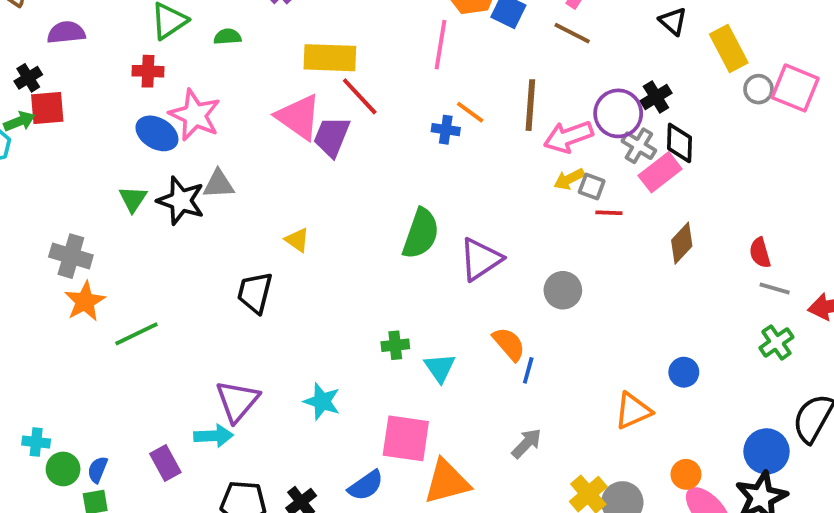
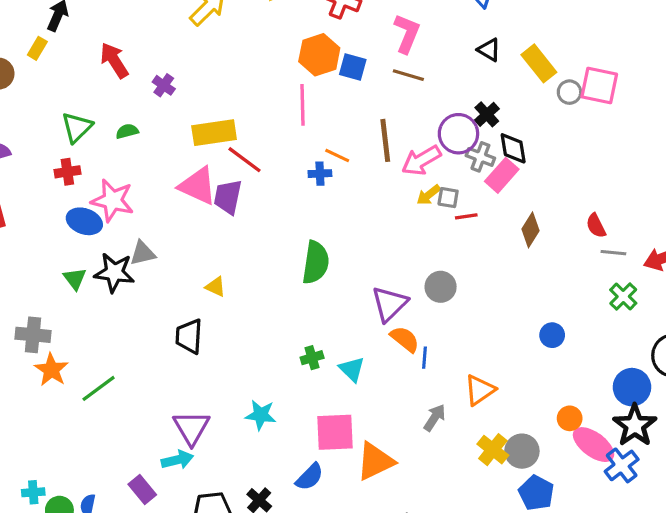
purple triangle: (481, 259) -> (389, 304), moved
orange triangle: (633, 411) -> (480, 390), moved

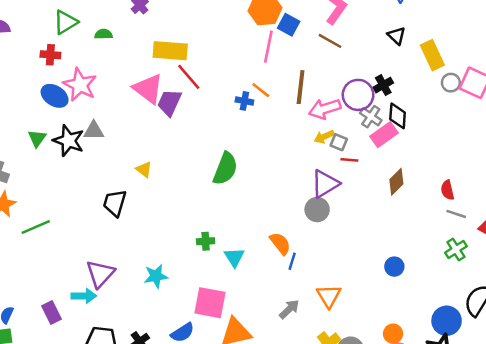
pink line: (302, 105) -> (268, 47), moved
purple triangle: (389, 304) -> (325, 184), moved
orange triangle: (480, 390) -> (329, 296), turned -40
cyan star: (261, 415) -> (156, 276), turned -30

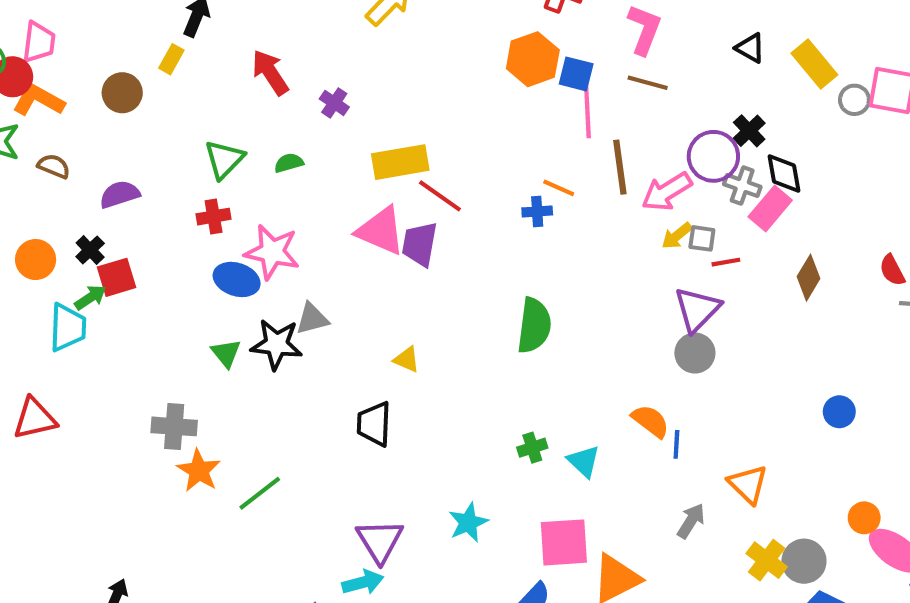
pink line: (268, 47) -> (587, 112), moved

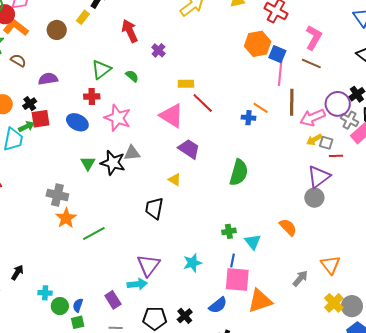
yellow rectangle: (400, 162) -> (186, 84), size x0.6
green semicircle: (289, 163) -> (132, 76), turned 48
purple trapezoid: (420, 244) -> (189, 149), moved, turned 105
blue ellipse: (237, 279) -> (77, 122), moved
blue line: (676, 444) -> (233, 260), moved

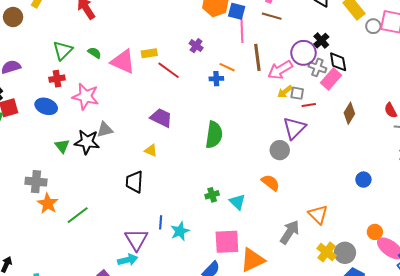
purple cross: (158, 50) -> (196, 46), moved
pink triangle: (172, 116) -> (123, 62), moved
gray circle: (314, 198) -> (280, 150), moved
blue line: (233, 260) -> (161, 222), moved
gray arrow: (300, 278) -> (290, 232), size x1.4

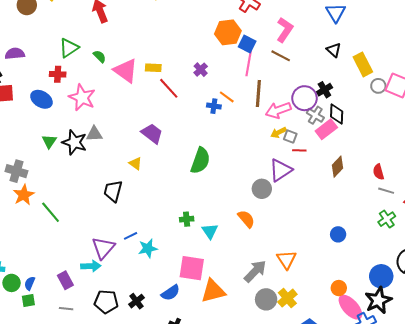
green line: (78, 215) -> (51, 212), turned 75
blue line: (161, 222) -> (131, 236), turned 48
gray circle: (345, 253) -> (266, 299), moved

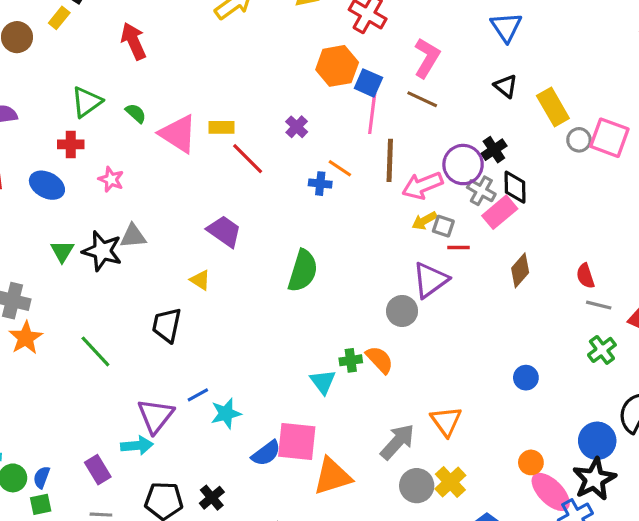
pink star: (82, 97) -> (111, 179), size x0.6
green line: (51, 212) -> (95, 351), moved
green cross: (187, 219) -> (351, 360), moved
blue semicircle: (171, 293) -> (266, 453), moved

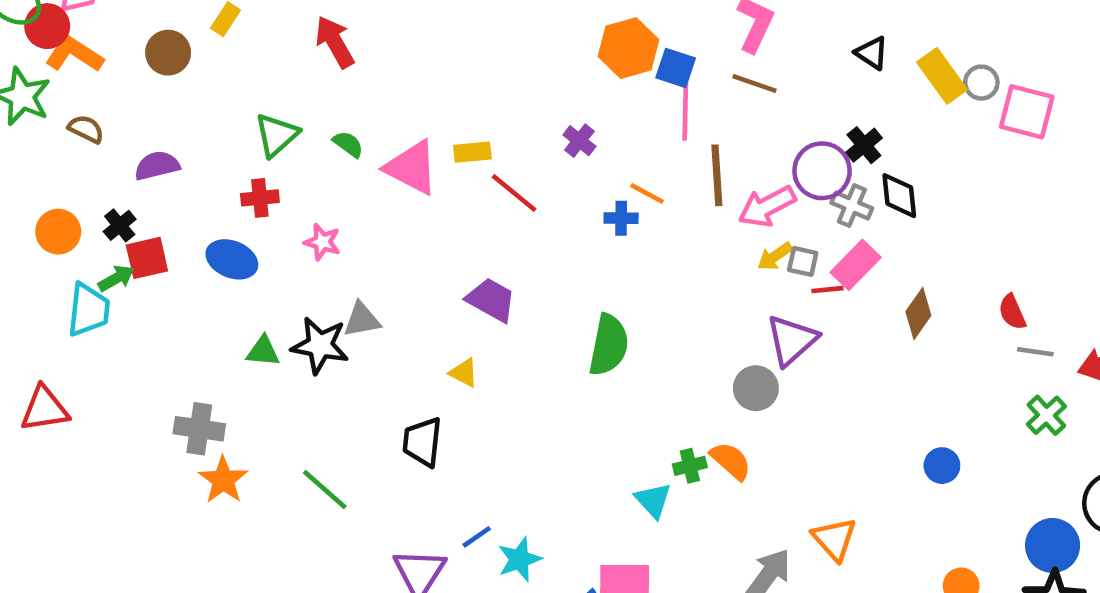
gray circle: (579, 140) -> (981, 83), moved
pink rectangle: (500, 212) -> (856, 265), moved
green triangle: (62, 251) -> (263, 351), turned -50

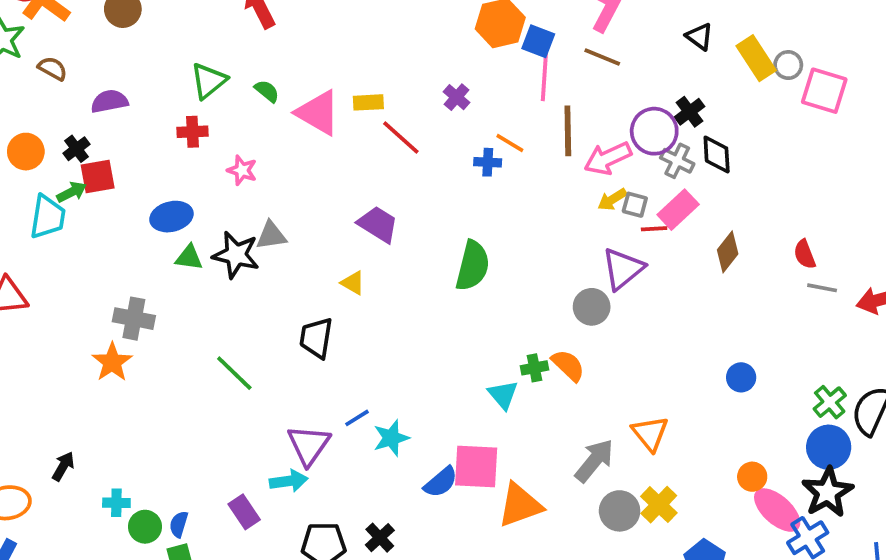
blue ellipse: (232, 259) -> (171, 217), moved, turned -39
green cross: (1046, 415) -> (830, 402), moved
orange star: (223, 480) -> (112, 362), moved

